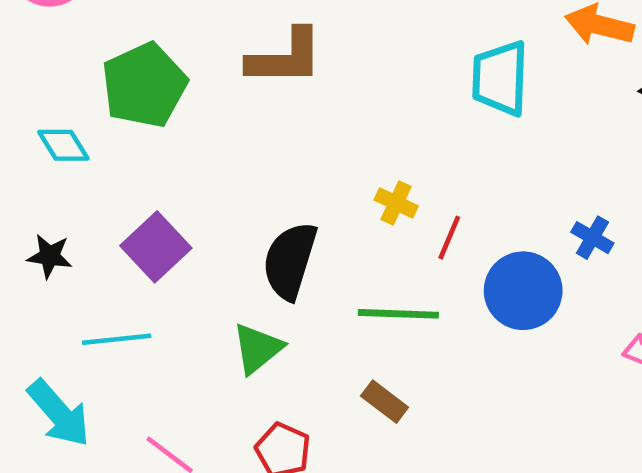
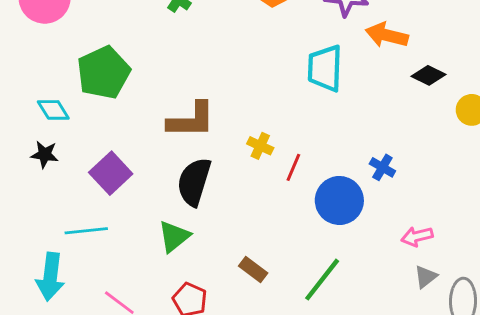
brown L-shape: (285, 57) -> (191, 120), moved
black star: (50, 256) -> (45, 154), moved
green line: (398, 314) -> (322, 280), moved, turned -54
cyan arrow: (59, 413) -> (50, 277), turned 48

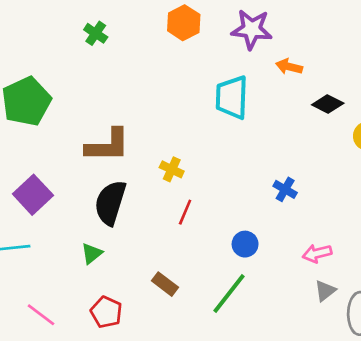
orange arrow: (387, 35) -> (289, 67), size x0.7
red line: (293, 167) -> (185, 212), moved
blue circle: (339, 200) -> (245, 244), moved, size x0.6
green triangle: (174, 236) -> (92, 253), size x0.7

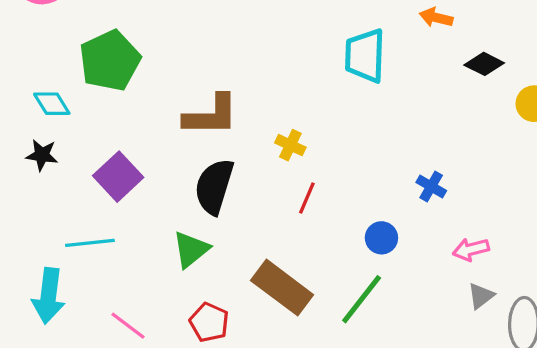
blue cross: (285, 189) -> (431, 186), moved
green triangle: (92, 253) -> (191, 249), size x1.4
brown rectangle: (165, 284) -> (282, 288), size x1.8

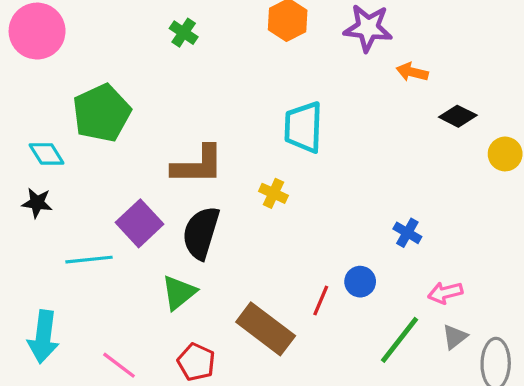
cyan trapezoid: (365, 56) -> (303, 127), moved
purple square: (118, 177) -> (139, 223), moved
red line: (307, 198) -> (321, 301), moved
cyan line: (90, 243) -> (89, 260), moved
green line: (362, 299) -> (400, 340), moved

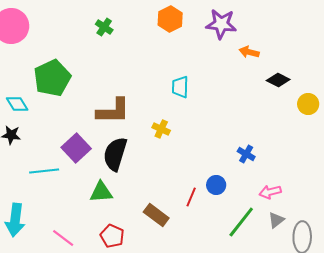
cyan trapezoid: (303, 127) -> (180, 87), size x0.7
green triangle: (179, 293) -> (101, 192), turned 35
brown rectangle: (266, 329) -> (156, 215), size x0.7

